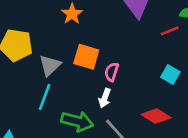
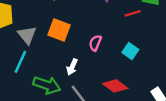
gray triangle: (50, 65) -> (27, 35), turned -30
pink semicircle: (112, 72) -> (95, 43), moved

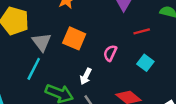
red line: (133, 13) -> (142, 31), moved

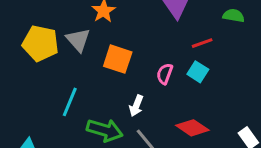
gray triangle: (42, 42) -> (78, 40), moved
cyan square: (145, 63) -> (198, 72), moved

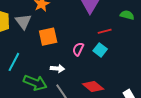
orange square: (118, 59) -> (48, 37), turned -36
white arrow: (136, 106) -> (57, 69), turned -112

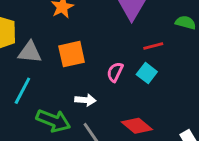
gray triangle: (23, 22) -> (30, 52), moved, turned -48

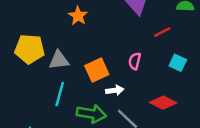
orange square: (72, 54) -> (97, 70), moved
cyan square: (147, 73) -> (178, 63), moved

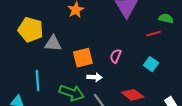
red line: (162, 32) -> (154, 34), moved
cyan line: (60, 94) -> (38, 81), moved, turned -30

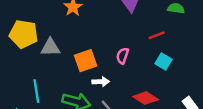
red line: (154, 34) -> (157, 35), moved

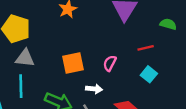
gray triangle: (50, 47) -> (25, 58), moved
white arrow: (101, 82) -> (94, 89), moved

